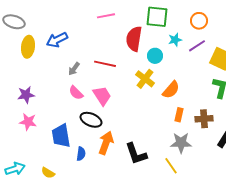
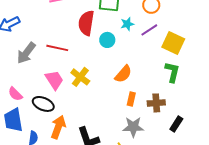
gray arrow: (74, 69) -> (26, 53), size x1.6
yellow cross: (145, 79) -> (80, 77), moved
pink semicircle: (76, 93) -> (15, 94), moved

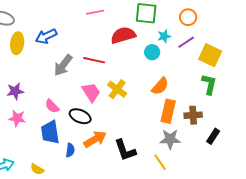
red semicircle: (86, 23) -> (123, 35), turned 65
cyan circle: (107, 40) -> (152, 52), moved
orange rectangle: (131, 99) -> (168, 111), size x1.6
orange arrow: (58, 127) -> (95, 139), turned 40

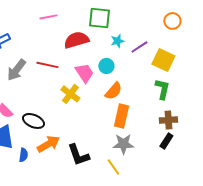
orange circle: (188, 17) -> (172, 21), moved
cyan circle: (152, 52) -> (106, 66), moved
pink trapezoid: (91, 92) -> (84, 73), moved
brown cross: (193, 115) -> (168, 120), moved

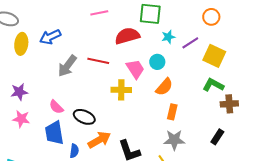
orange circle: (172, 21) -> (211, 17), moved
green L-shape: (162, 89) -> (213, 85), turned -75
yellow cross: (70, 94) -> (121, 90), turned -36
orange rectangle: (121, 116) -> (172, 112), size x0.7
brown cross: (168, 120) -> (229, 104), moved

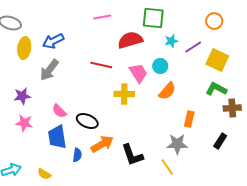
gray arrow: (67, 66) -> (49, 70), moved
orange rectangle: (172, 112) -> (189, 119), moved

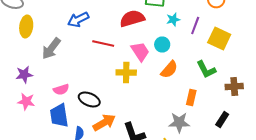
blue arrow: (53, 41) -> (78, 20), moved
purple line: (193, 47) -> (195, 26), turned -36
green L-shape: (216, 89) -> (206, 70), moved, turned -145
pink semicircle: (59, 111) -> (61, 90), turned -63

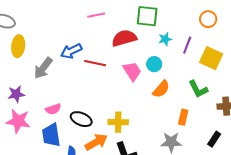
blue arrow: (78, 20) -> (71, 51), moved
yellow cross: (126, 72) -> (118, 122), moved
pink star: (26, 102) -> (18, 121), size x1.4

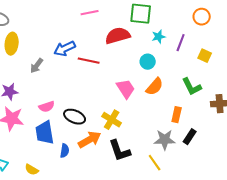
yellow square: (211, 58) -> (205, 56), size x0.6
gray arrow: (43, 68) -> (37, 66), size x0.7
pink trapezoid: (132, 71) -> (126, 89), moved
yellow cross: (118, 122) -> (112, 120), turned 30
black rectangle: (214, 139) -> (190, 137), moved

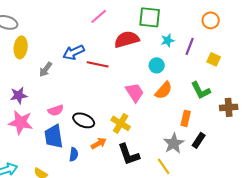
pink line: (90, 13) -> (99, 16), turned -30
orange arrow: (90, 140) -> (99, 143), size x0.7
gray star: (165, 140) -> (174, 143), turned -30

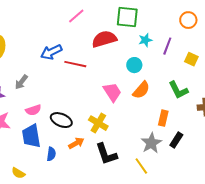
gray arrow: (46, 69) -> (21, 82), moved

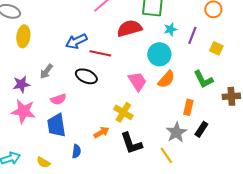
cyan circle: (134, 65) -> (159, 54), size x1.5
black ellipse: (61, 120) -> (86, 76), moved
blue semicircle: (51, 154) -> (76, 151), moved

